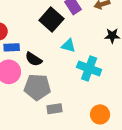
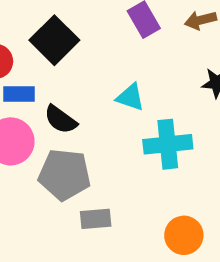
black square: (51, 20) -> (54, 40), moved
cyan cross: (89, 68) -> (168, 144), turned -30

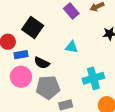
cyan cross: (168, 144) -> (93, 78), moved

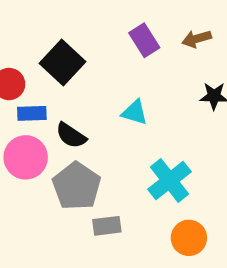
cyan cross: (93, 78) -> (170, 181), turned -30
gray pentagon: (48, 87) -> (77, 186), turned 30

